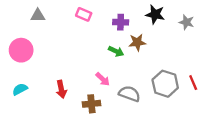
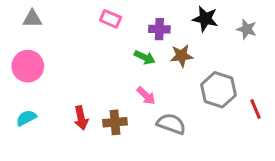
gray triangle: (38, 16) -> (32, 19), moved
green arrow: (116, 51) -> (145, 57), moved
pink arrow: (103, 79) -> (146, 96), moved
gray hexagon: (165, 84) -> (219, 90), moved
brown cross: (91, 104) -> (115, 122), moved

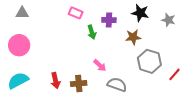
brown star: (182, 56) -> (133, 37), moved
green arrow: (145, 57) -> (92, 32), moved, turned 48
red line: (256, 109) -> (175, 74), turned 64
cyan semicircle: (26, 118) -> (18, 81), size x1.5

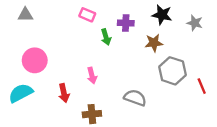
pink circle: (19, 45) -> (35, 60), moved
pink arrow: (100, 65) -> (92, 76), moved, turned 32
red line: (175, 74) -> (202, 86), turned -64
brown cross: (79, 84) -> (92, 114), moved

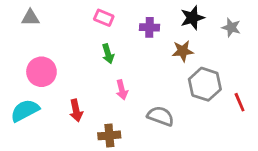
black star: (162, 15) -> (192, 18), turned -30
green arrow: (106, 37) -> (108, 54), moved
pink arrow: (92, 76) -> (122, 90), moved

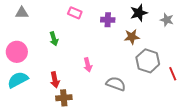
green arrow: (108, 54) -> (54, 39), moved
pink circle: (41, 72) -> (17, 52), moved
brown cross: (109, 135) -> (64, 98), moved

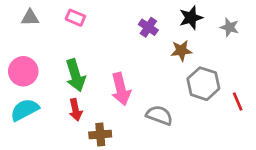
pink rectangle: (75, 13) -> (75, 18), moved
purple cross: (108, 20) -> (148, 27), turned 32
green arrow: (54, 39) -> (75, 75), moved, size x1.6
pink arrow: (88, 65) -> (121, 89), size x1.6
brown cross: (64, 98) -> (100, 135), moved

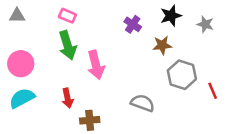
gray triangle: (30, 18) -> (17, 16), moved
green arrow: (75, 75) -> (67, 45), moved
pink arrow: (121, 89) -> (96, 65), moved

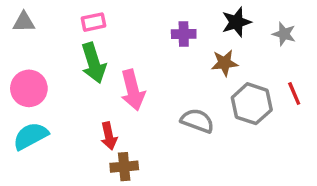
pink rectangle: (67, 16) -> (94, 22), turned -35
purple cross: (133, 24) -> (184, 34), turned -35
red line: (213, 91) -> (294, 93), moved
red arrow: (67, 98) -> (109, 136), moved
gray semicircle: (143, 103) -> (197, 121), moved

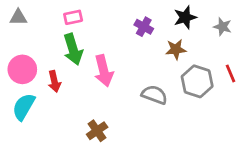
purple cross: (184, 34) -> (144, 27), turned 30
cyan semicircle: (31, 136) -> (24, 107), turned -32
red arrow: (109, 136) -> (54, 81), moved
brown cross: (124, 167) -> (97, 131), turned -30

